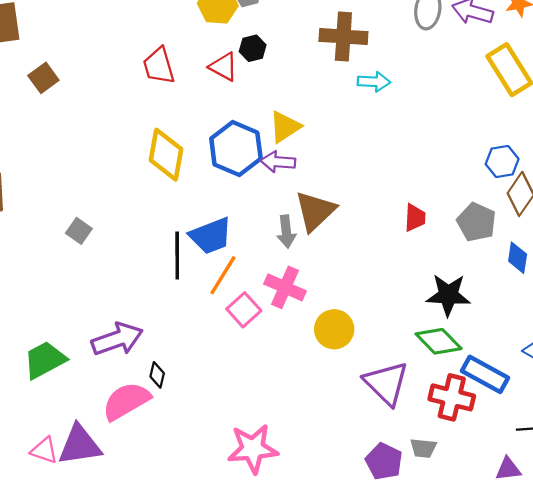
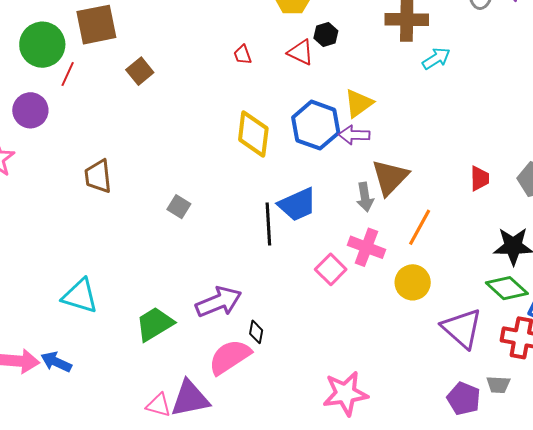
red trapezoid: (159, 66) -> (243, 55), size x0.6
cyan arrow: (374, 82) -> (436, 58), turned -32
orange line: (223, 275) -> (420, 227), moved

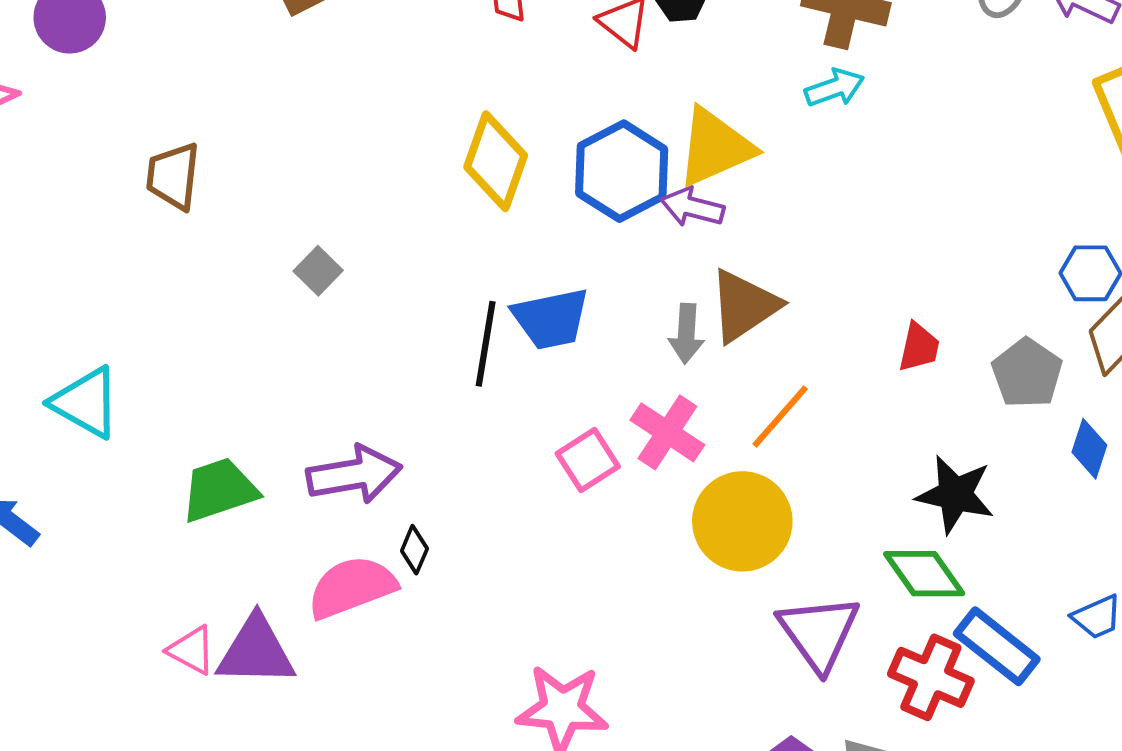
cyan arrow: (436, 58) -> (835, 88), moved
yellow triangle: (359, 103) -> (715, 147), size x1.4
yellow circle: (413, 282) -> (742, 521), size x1.4

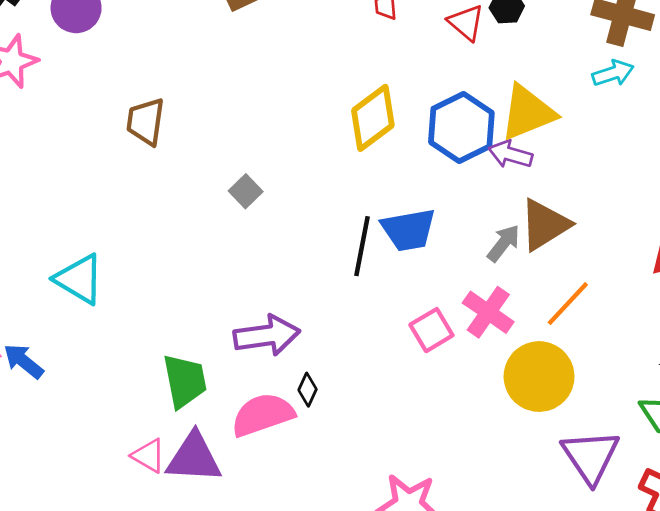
yellow diamond: (496, 161) -> (373, 118), turned 32
gray arrow: (686, 334) -> (504, 243), turned -147
green trapezoid: (219, 490) -> (185, 381), moved, turned 96

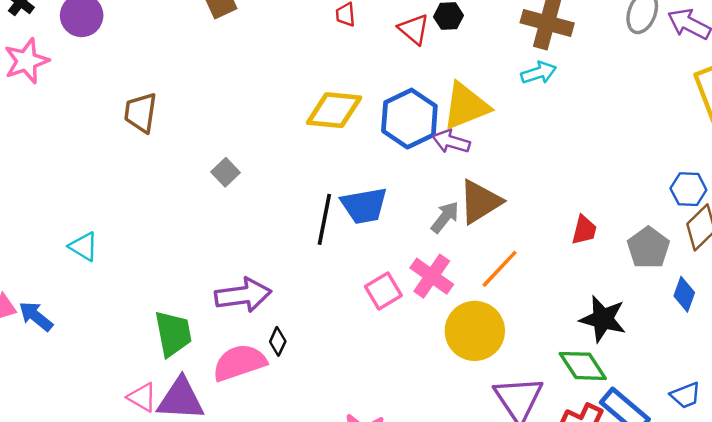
yellow diamond: (373, 118) -> (334, 110), turned 42
cyan triangle: (79, 279) -> (84, 247), size x0.7

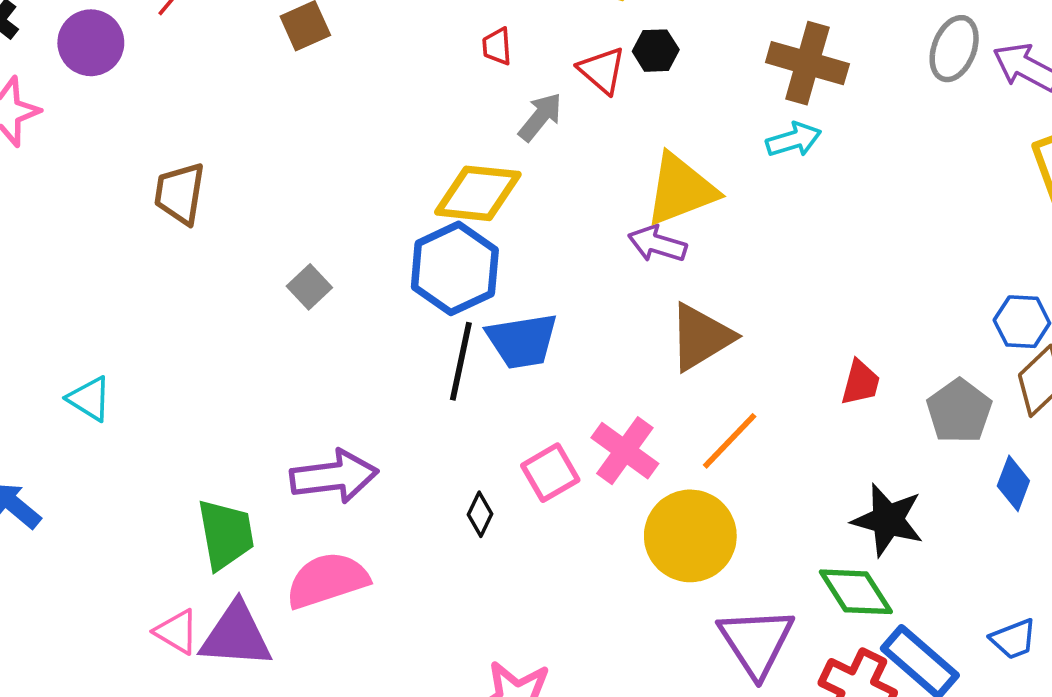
blue hexagon: (409, 119) -> (455, 268), moved
gray arrow: (445, 217) -> (540, 117), moved
black diamond: (278, 341) -> (480, 514), moved

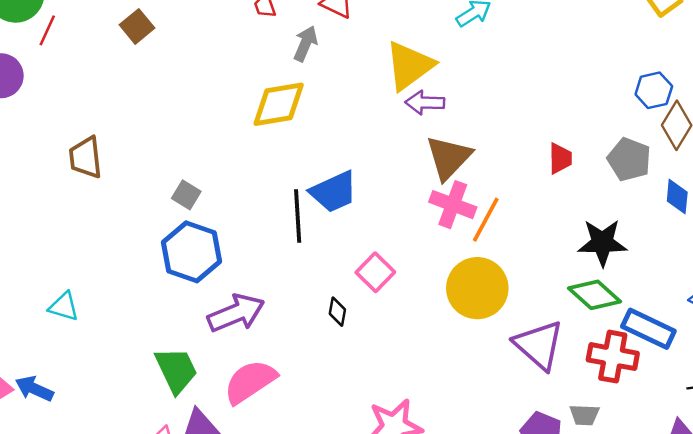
purple arrow: (657, 244) -> (425, 103), moved
blue hexagon: (455, 268) -> (191, 252), moved
pink cross: (625, 451) -> (453, 205), moved

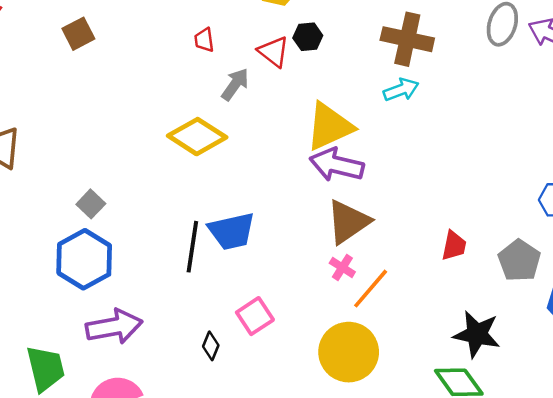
purple arrow: (425, 103) -> (337, 165), size x1.4
yellow diamond: (279, 104) -> (197, 137), turned 30
pink cross: (453, 205) -> (342, 268), size x0.6

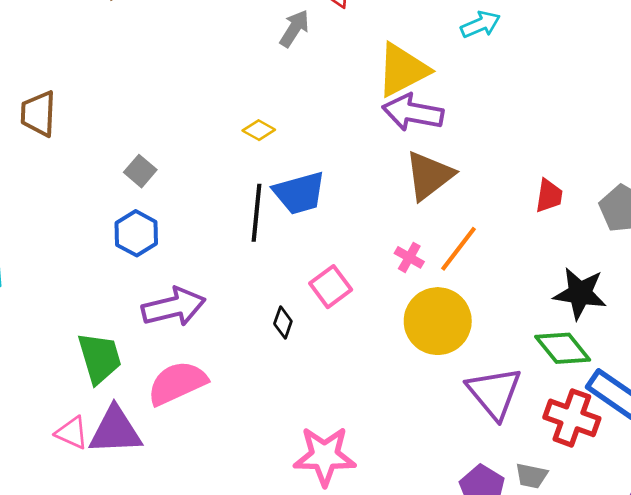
yellow diamond: (197, 137) -> (259, 130), moved, size x0.5
blue hexagon: (84, 259) -> (136, 233), size x0.7
pink cross: (342, 268) -> (409, 257), moved

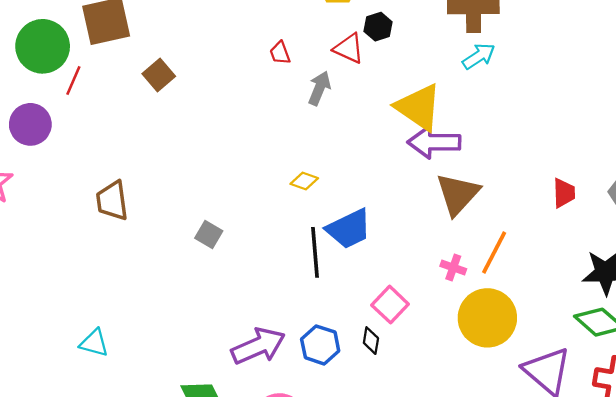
yellow triangle: (403, 70) -> (419, 107), turned -48
blue hexagon: (136, 233) -> (320, 345), moved
black diamond: (283, 323) -> (371, 341), moved

